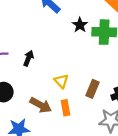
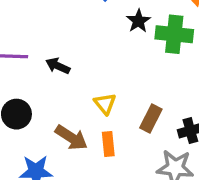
black arrow: (29, 58) -> (58, 66), turned -91

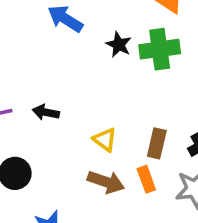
brown arrow: (71, 138) -> (106, 182), moved
orange rectangle: (108, 144) -> (146, 179), moved

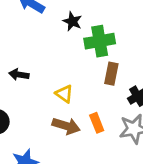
green cross: (160, 49) -> (100, 41), moved
brown rectangle: (157, 143) -> (111, 74), moved

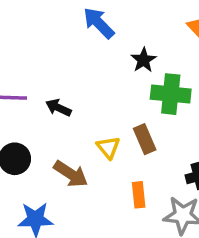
brown rectangle: (111, 74) -> (145, 139), moved, turned -50
brown arrow: (66, 126) -> (71, 174), moved

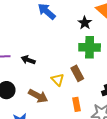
black star: (144, 60) -> (85, 23), moved

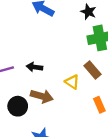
brown arrow: (38, 96) -> (42, 96), moved

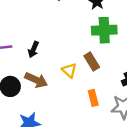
black arrow: (35, 67) -> (33, 50), turned -84

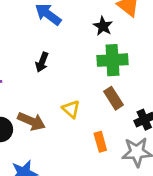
black arrow: (33, 50) -> (42, 62), moved
brown rectangle: (92, 61) -> (113, 98), moved

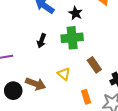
black star: (103, 26) -> (76, 13), moved
green cross: (112, 60) -> (72, 38), moved

